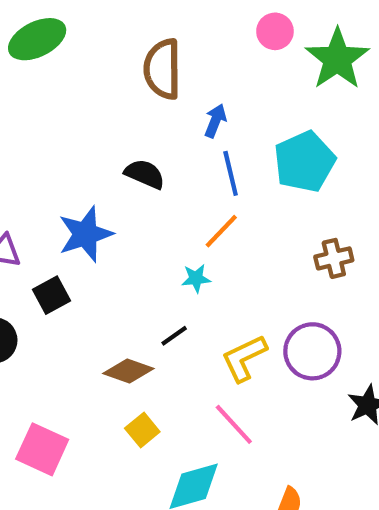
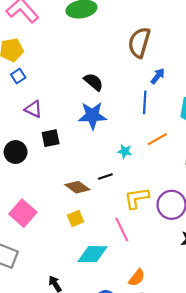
blue line: (231, 173) -> (145, 102), moved
black semicircle: (145, 174) -> (94, 82), moved
orange line: (221, 231) -> (157, 139), moved
blue star: (85, 234) -> (92, 116), moved

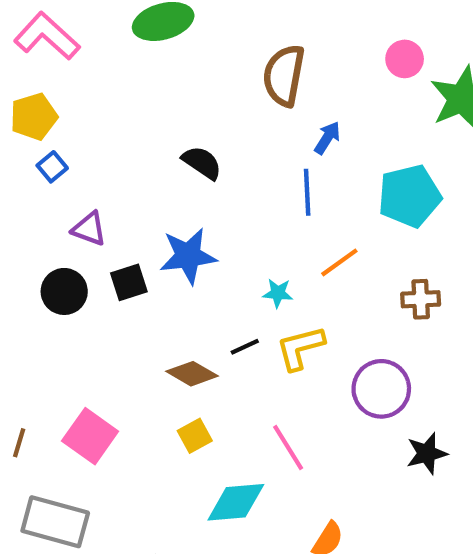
blue star: (92, 116) -> (188, 256), moved
black circle: (16, 152) -> (64, 291), moved
yellow L-shape: (137, 198) -> (300, 348), moved

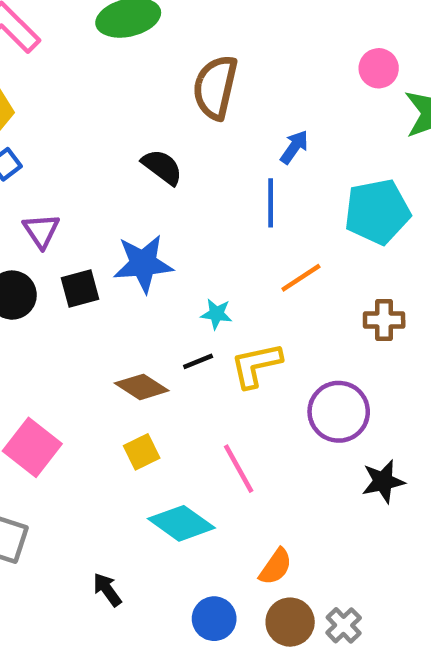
brown semicircle: (284, 75) -> (215, 87), moved
purple triangle: (89, 229) -> (41, 231), turned 33
cyan star: (278, 293) -> (216, 314), moved
cyan diamond: (236, 502) -> (181, 523), turned 38

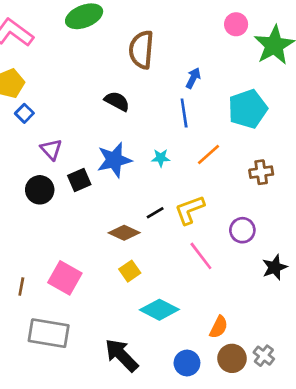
cyan star: (216, 314) -> (161, 158), moved
purple circle: (339, 412) -> (242, 230), size x0.7
pink line: (239, 469) -> (201, 256), moved
black arrow: (107, 590) -> (121, 355), size x1.8

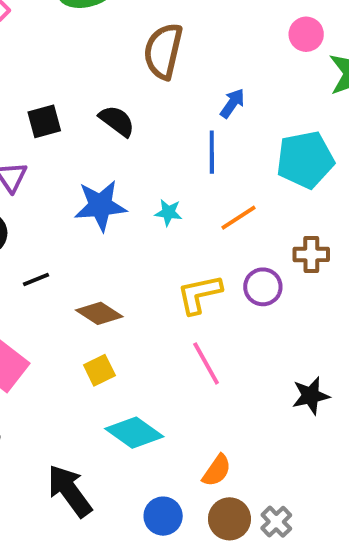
black square: (79, 180) -> (44, 121), moved
black line: (155, 213) -> (36, 279), moved
purple circle: (242, 230) -> (263, 287), moved

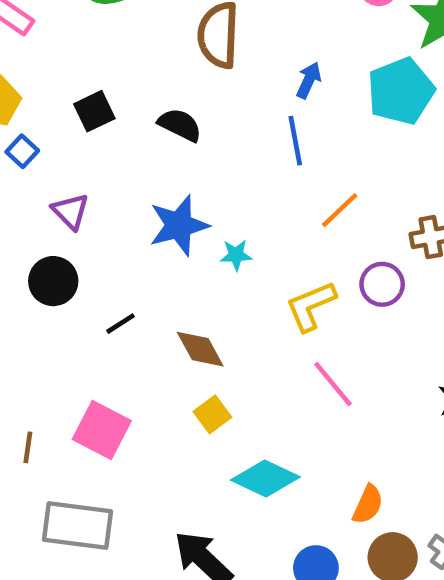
black square: (44, 121) -> (94, 111), moved
cyan pentagon: (305, 160) -> (401, 91), moved
cyan star: (168, 213) -> (236, 255), moved
brown diamond: (99, 313) -> (200, 349), turned 39

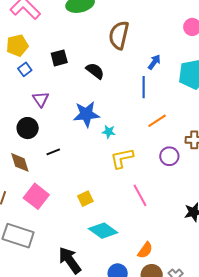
yellow L-shape: (311, 306) -> (122, 158), moved
brown diamond: (200, 349) -> (20, 162), moved

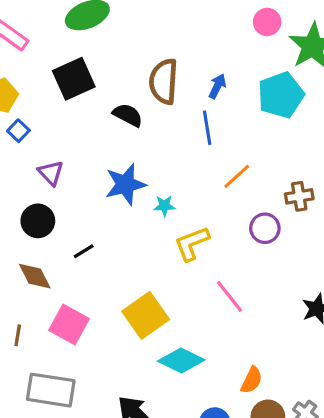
brown semicircle: (119, 35) -> (164, 81), moved
black square: (59, 58) -> (74, 79), moved, size x1.5
yellow square: (85, 199) -> (146, 315), size x1.8

